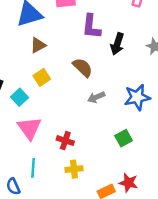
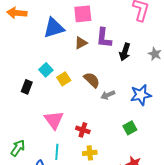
brown triangle: (38, 45) -> (81, 43), moved
brown semicircle: (83, 67) -> (92, 80), moved
cyan square: (19, 97) -> (46, 70), moved

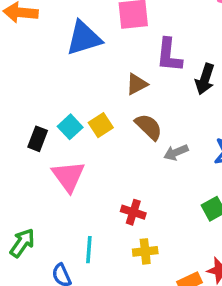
brown triangle: (81, 43) -> (137, 84), moved
cyan square: (46, 70) -> (70, 127), moved
pink triangle: (54, 120) -> (68, 176), moved

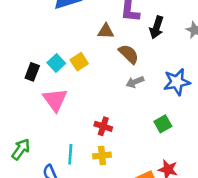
brown triangle: (137, 84) -> (106, 31), turned 30
brown semicircle: (149, 127) -> (129, 54), moved
yellow cross: (145, 251) -> (102, 156), moved

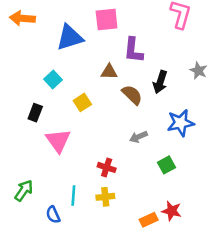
black arrow: (157, 27) -> (160, 82), moved
cyan square: (56, 63) -> (53, 79), moved
gray arrow: (135, 82) -> (138, 137), moved

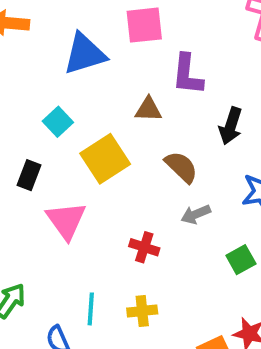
brown semicircle: (132, 95) -> (181, 167), moved
yellow square: (82, 102) -> (105, 159), size x1.6
red cross: (107, 167) -> (144, 247), moved

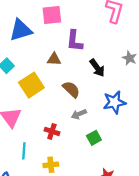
black arrow: (231, 126) -> (97, 68), turned -54
green square: (241, 260) -> (94, 138), moved
cyan line: (91, 309) -> (24, 151), moved

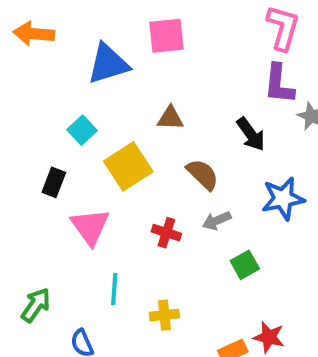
purple L-shape: (75, 41) -> (279, 84), moved
red cross: (52, 131) -> (166, 233), moved

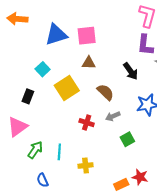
pink square: (166, 36) -> (87, 36), moved
pink triangle: (90, 227) -> (17, 127), moved, turned 30
green arrow: (36, 305) -> (35, 150), moved

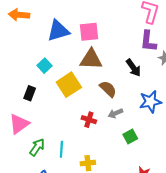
brown triangle: (89, 63) -> (91, 59), size x1.6

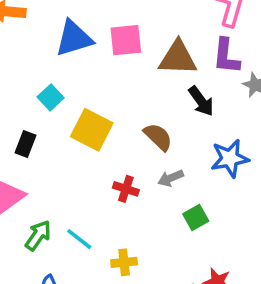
brown triangle: (91, 59) -> (178, 58), moved
yellow square: (69, 85) -> (92, 130), turned -30
cyan line: (61, 149) -> (79, 239), turned -56

